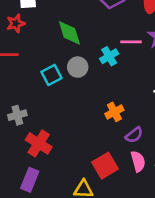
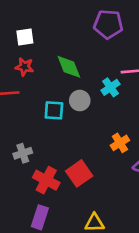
red star: (16, 23) -> (24, 67), moved, turned 30
cyan square: (51, 75) -> (54, 110), turned 36
red square: (105, 166) -> (79, 173), moved

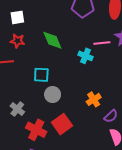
cyan cross: (111, 87) -> (86, 56), turned -32
gray circle: (80, 101) -> (53, 95), moved
gray cross: (23, 153) -> (17, 109), turned -32

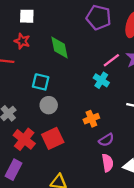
pink line: (102, 43) -> (111, 60), turned -42
cyan cross: (86, 56) -> (101, 80), moved

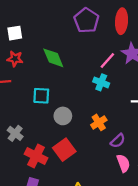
purple pentagon: (99, 17) -> (86, 20), turned 30
gray circle: (49, 105) -> (63, 116), moved

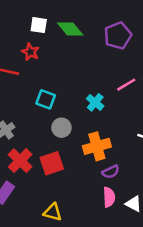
green diamond: (53, 58) -> (70, 29), moved, turned -35
cyan cross: (101, 82) -> (95, 102), moved
orange cross: (99, 122) -> (97, 146), size x1.5

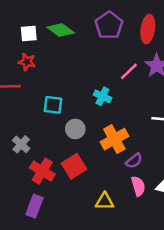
yellow triangle: (53, 212) -> (105, 201), moved

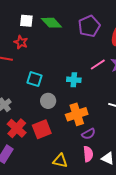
cyan cross: (102, 96) -> (74, 80), turned -32

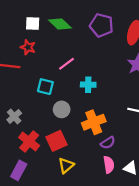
purple pentagon: (89, 26) -> (101, 25), turned -30
pink line: (98, 64) -> (66, 64), moved
yellow triangle: (60, 161) -> (66, 165), moved, turned -49

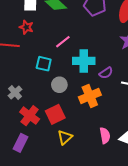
cyan cross: (88, 85) -> (84, 61), size x1.5
purple semicircle: (108, 143) -> (106, 73), moved

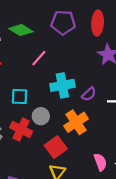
pink line: (63, 42) -> (39, 58), moved
red square: (55, 114) -> (56, 147), moved
red cross: (30, 116) -> (21, 129), moved

